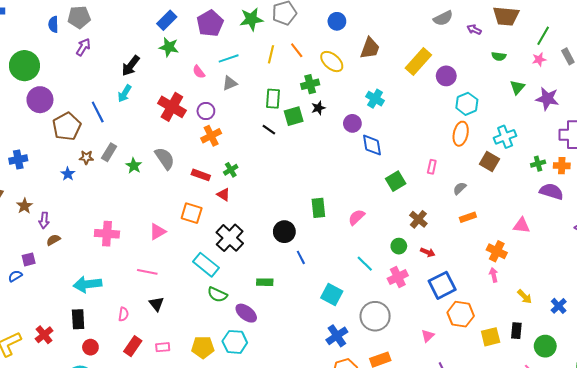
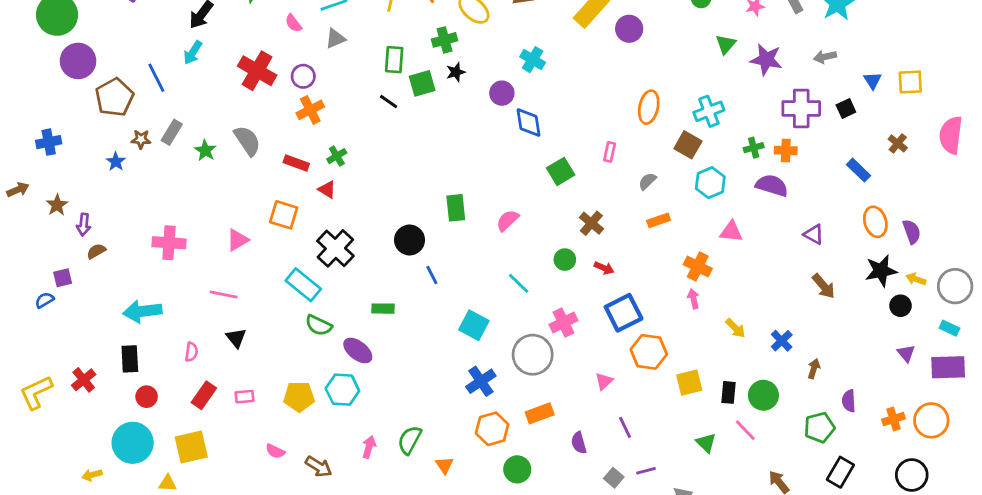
cyan hexagon: (467, 104) -> (710, 183), moved
pink cross: (398, 277) -> (563, 323), moved
black rectangle: (516, 331) -> (728, 392), moved

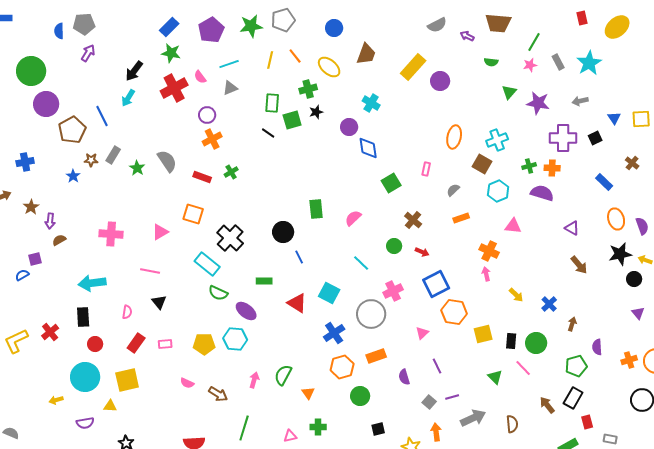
red cross: (257, 71) -> (174, 88), moved, turned 32
red triangle: (327, 190) -> (297, 303), moved, size x1.5
black rectangle: (840, 472) -> (573, 398), moved

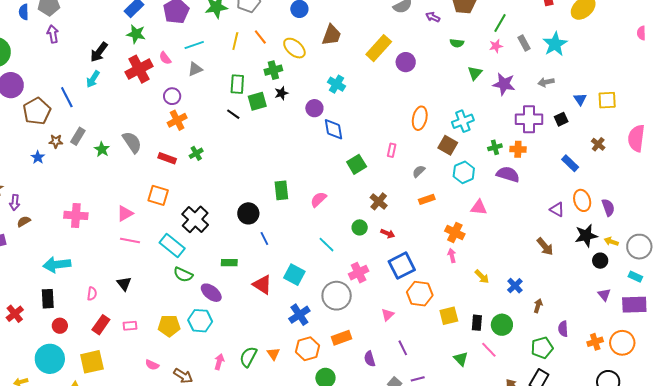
purple arrow: (88, 53) -> (53, 34), turned -42
purple triangle: (572, 228) -> (557, 209), moved
pink line: (150, 271) -> (130, 241), moved
orange triangle: (308, 393) -> (273, 354), moved

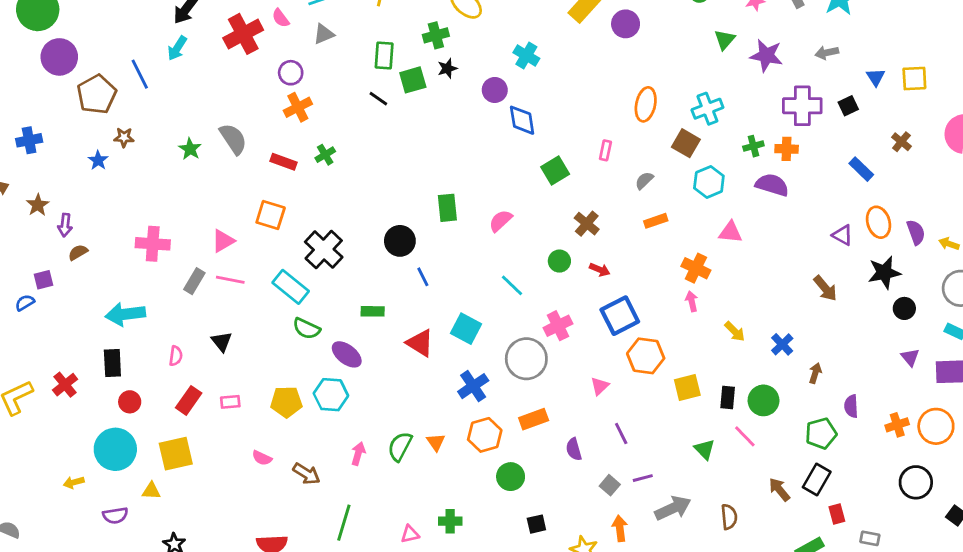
gray rectangle: (78, 136) -> (194, 281), moved
yellow arrow: (611, 242) -> (949, 244), moved

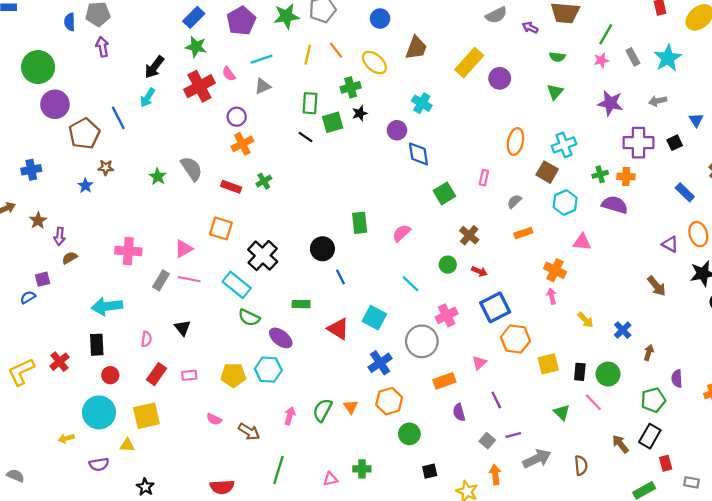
green triangle: (725, 40) -> (555, 92), moved
orange rectangle: (534, 419) -> (444, 381), moved

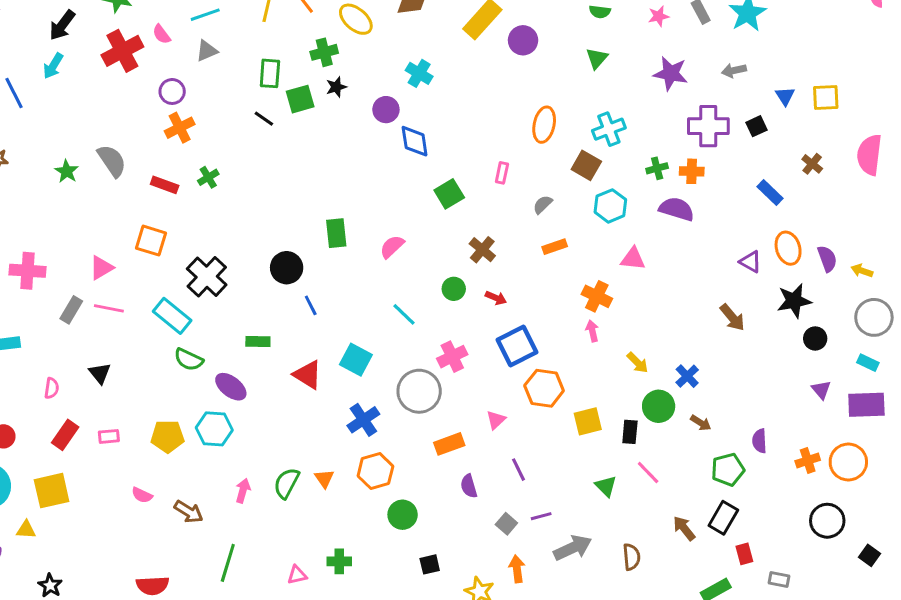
brown arrow: (649, 353) -> (701, 423), moved, turned 105
green circle: (608, 374) -> (659, 406), moved

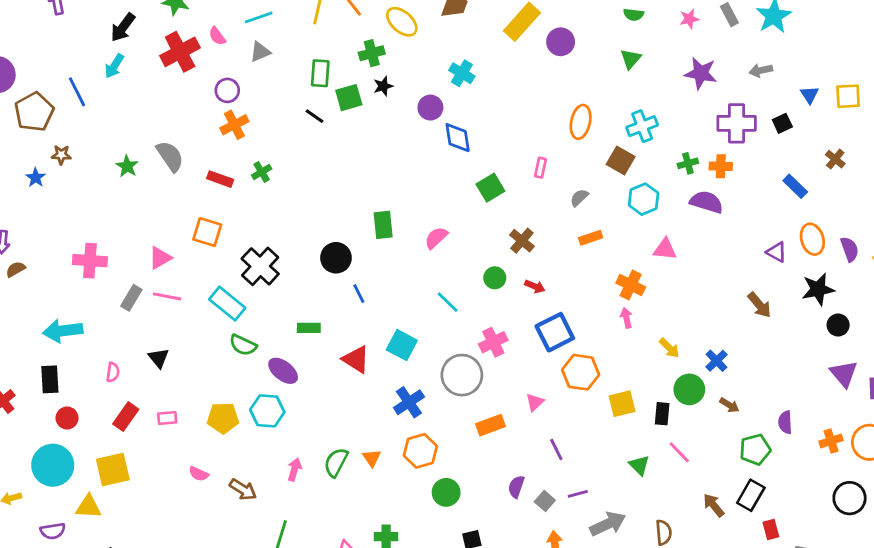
purple triangle: (821, 390) -> (844, 374), size x1.5
purple semicircle: (469, 486) -> (516, 487), moved, turned 35
yellow triangle: (26, 530) -> (89, 507), size x1.4

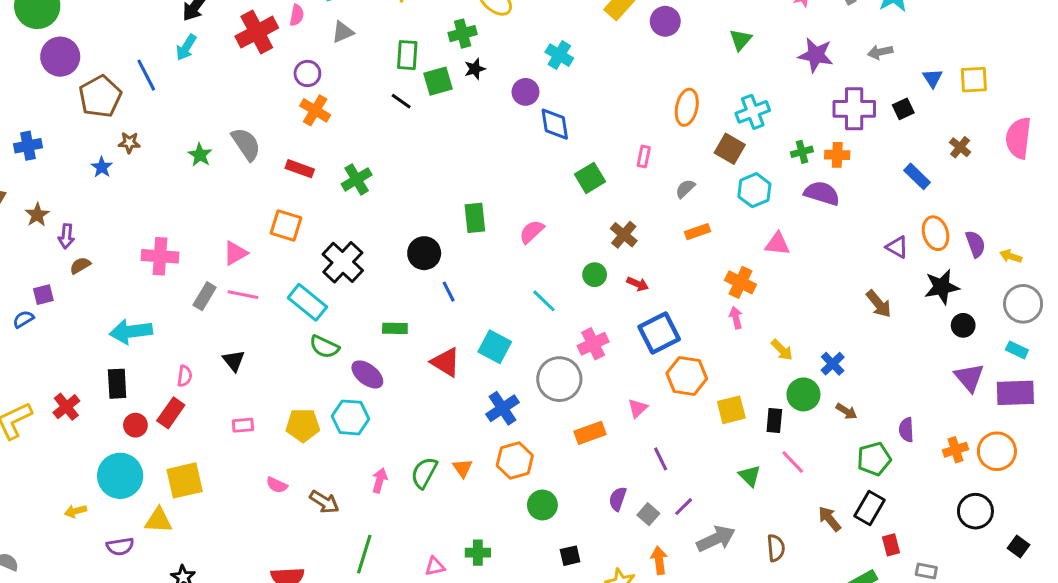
pink semicircle: (217, 36) -> (297, 15), turned -132
orange cross: (234, 125) -> (315, 110), turned -32
green cross: (262, 172) -> (357, 179), moved, size x1.4
red rectangle: (126, 417) -> (171, 413), moved
purple line: (578, 494) -> (684, 507), turned -30

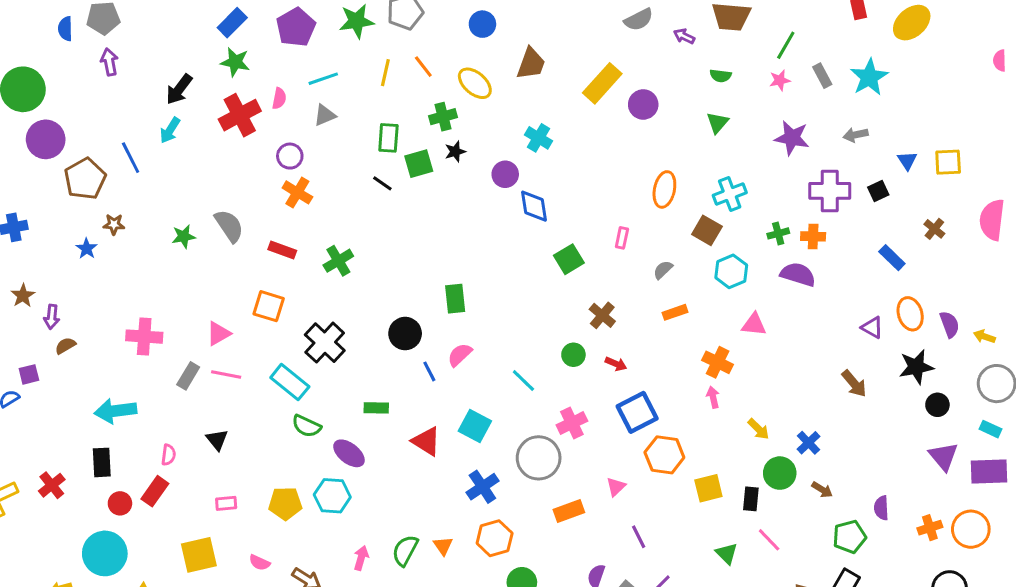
green star: (200, 155) -> (184, 236), turned 30
pink semicircle: (532, 232) -> (460, 355), moved
yellow square: (185, 480) -> (199, 555), moved

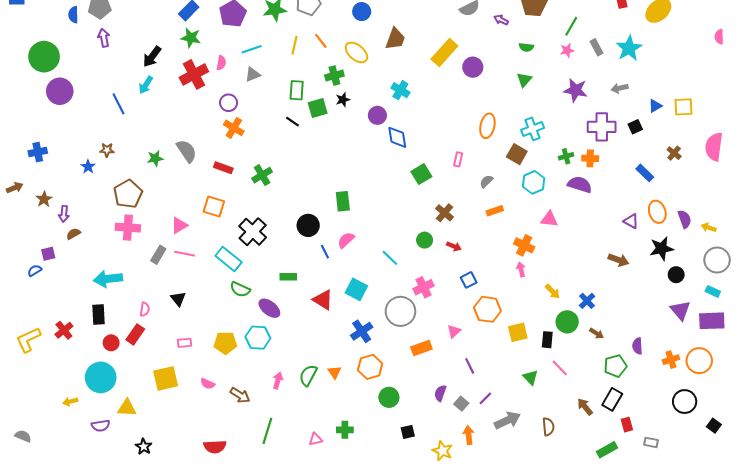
blue triangle: (907, 161) -> (655, 106), turned 32
brown pentagon: (85, 179) -> (128, 194), moved
brown arrow: (854, 384) -> (619, 260), turned -30
blue square: (637, 412) -> (469, 280), size x0.6

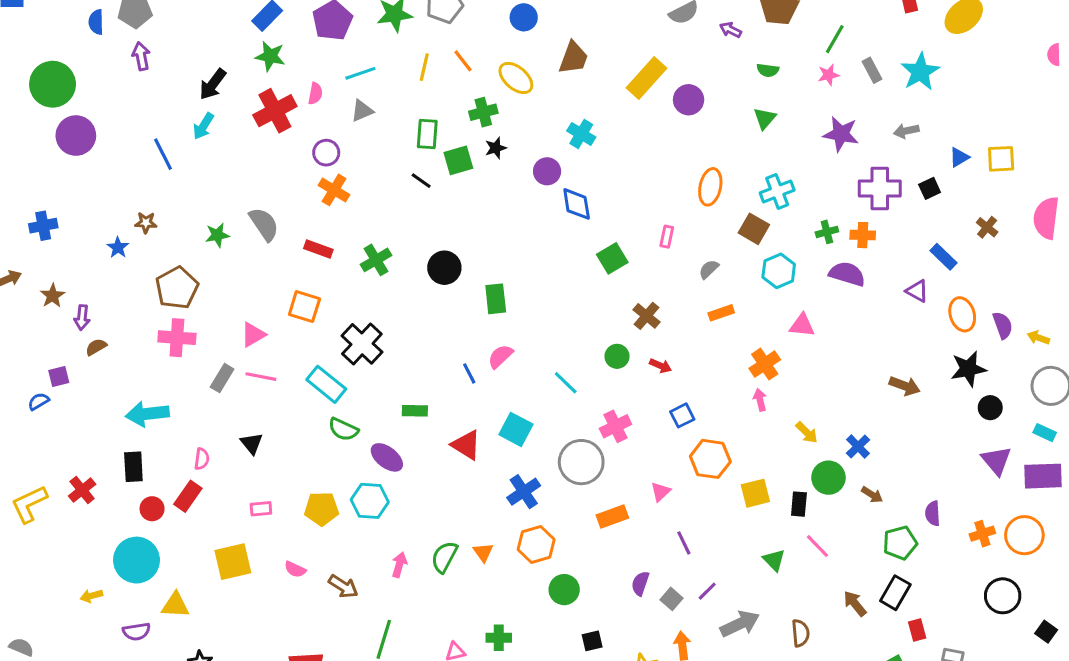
purple triangle: (631, 221) -> (917, 291), moved
black circle: (308, 225) -> (444, 268), moved
orange cross: (524, 245) -> (765, 364), turned 30

